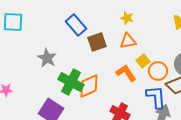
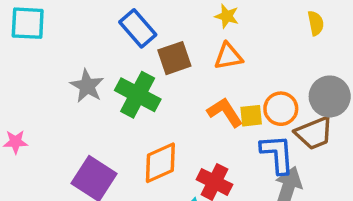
yellow square: (143, 61) -> (251, 116), moved, turned 32
green cross: (71, 82) -> (138, 95), moved
orange diamond: (89, 86) -> (160, 163), moved

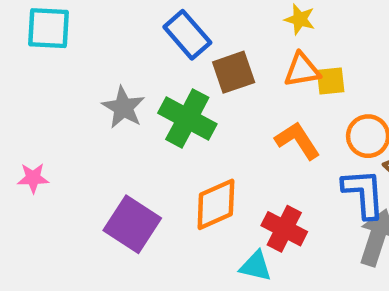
yellow square: (251, 116) -> (331, 81), moved

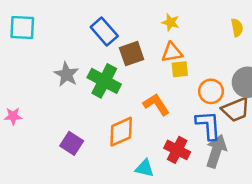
yellow square: (331, 81) -> (180, 69), moved
orange L-shape: (298, 141) -> (156, 104), moved
purple square: (132, 224) -> (72, 143), size x0.7
red cross: (284, 229) -> (177, 150), moved

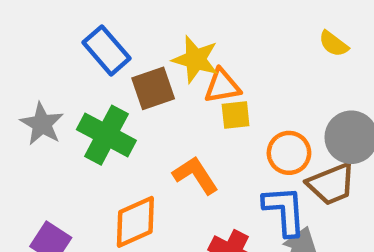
yellow star: (171, 22) -> (195, 59), moved, size x1.5
yellow semicircle: (237, 28) -> (334, 44), turned 138

